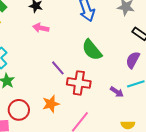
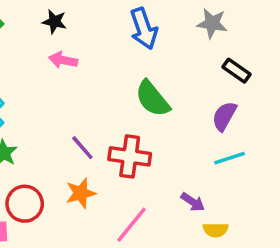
purple line: (58, 68) -> (82, 148), moved
purple arrow: (117, 92) -> (193, 202), moved

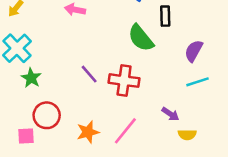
black rectangle: (237, 71) -> (165, 16), moved, turned 54
orange star: (81, 193) -> (88, 132), moved

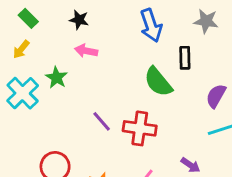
green star: (31, 78) -> (56, 78), moved

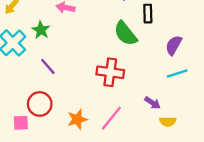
purple line: (102, 121) -> (48, 66), moved

